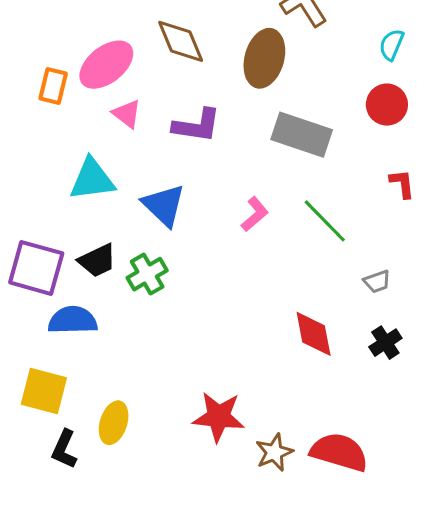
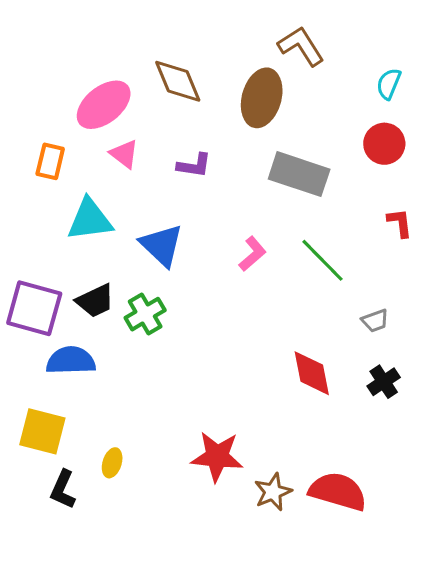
orange rectangle: (53, 86) -> (50, 161), moved
purple L-shape: (197, 126) -> (194, 165), size x0.7
yellow ellipse: (114, 423) -> (112, 463), size x0.7

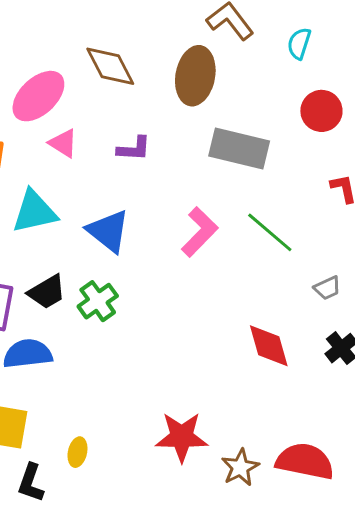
cyan semicircle: (389, 84) -> (299, 43), moved
pink L-shape: (253, 254) -> (200, 232), size x1.4

